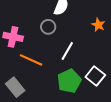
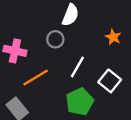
orange line: (31, 60) -> (36, 77), turned -55
white square: (95, 76) -> (110, 81), moved

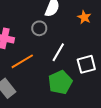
orange star: (113, 37) -> (84, 17), moved
white square: (110, 81) -> (86, 64), turned 36

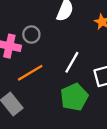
gray circle: (39, 28) -> (31, 35), moved

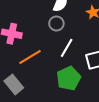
gray circle: (31, 35) -> (56, 24), moved

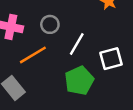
gray circle: (56, 24) -> (50, 24), moved

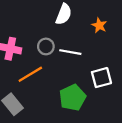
white line: (77, 44) -> (70, 52), moved, turned 70

